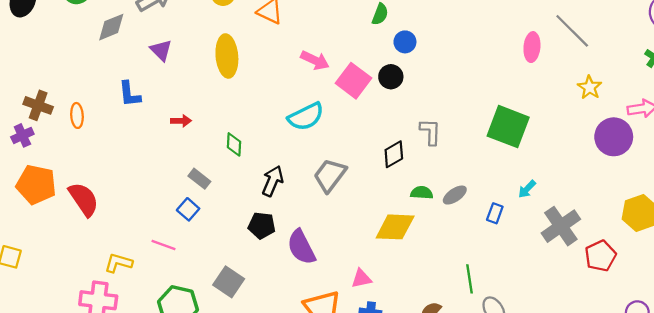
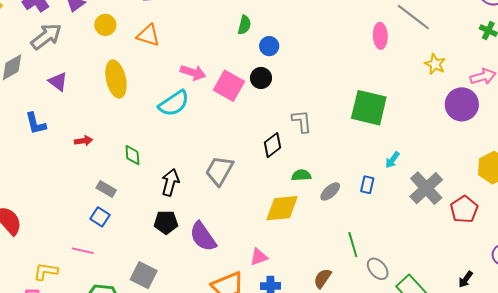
cyan semicircle: (306, 117) -> (174, 103), moved
gray ellipse: (455, 195) -> (330, 191), moved

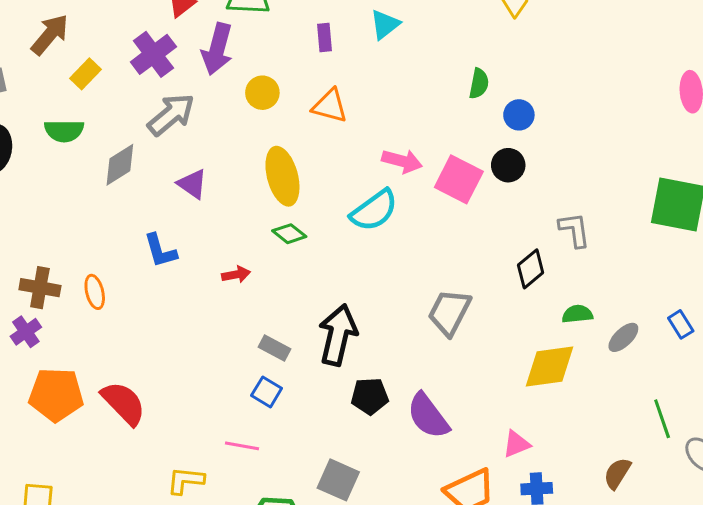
green diamond: (132, 155) -> (289, 234), moved, turned -45
black arrow: (170, 182) -> (338, 335), moved, size x1.4
blue rectangle: (367, 185) -> (681, 324), turned -42

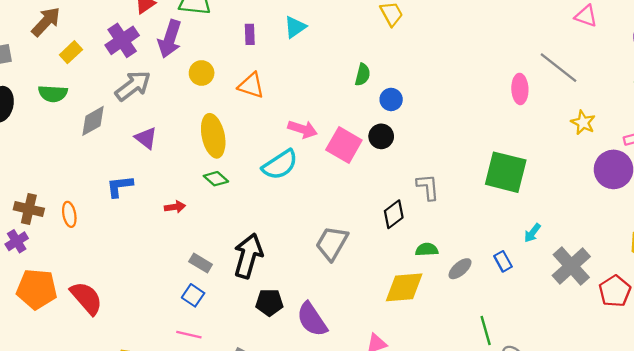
blue L-shape: (160, 251) -> (120, 186), turned 96
pink line: (242, 446) -> (189, 335), moved

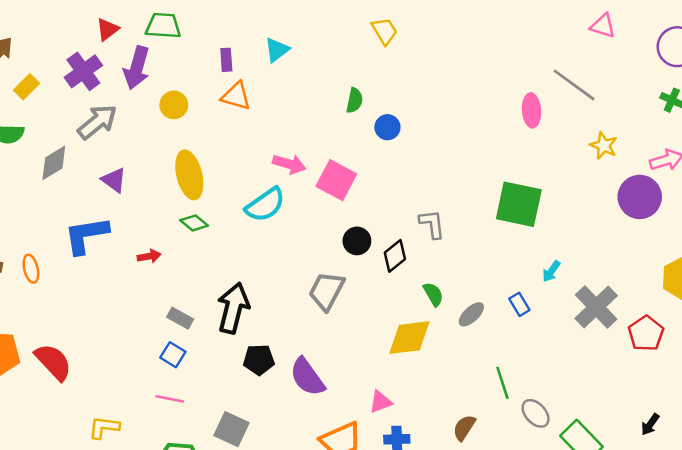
orange triangle: (251, 85) -> (236, 96), moved
black circle: (381, 136) -> (357, 241), moved
blue L-shape: (120, 186) -> (86, 235), size x1.5
green semicircle: (427, 250) -> (433, 294), turned 65

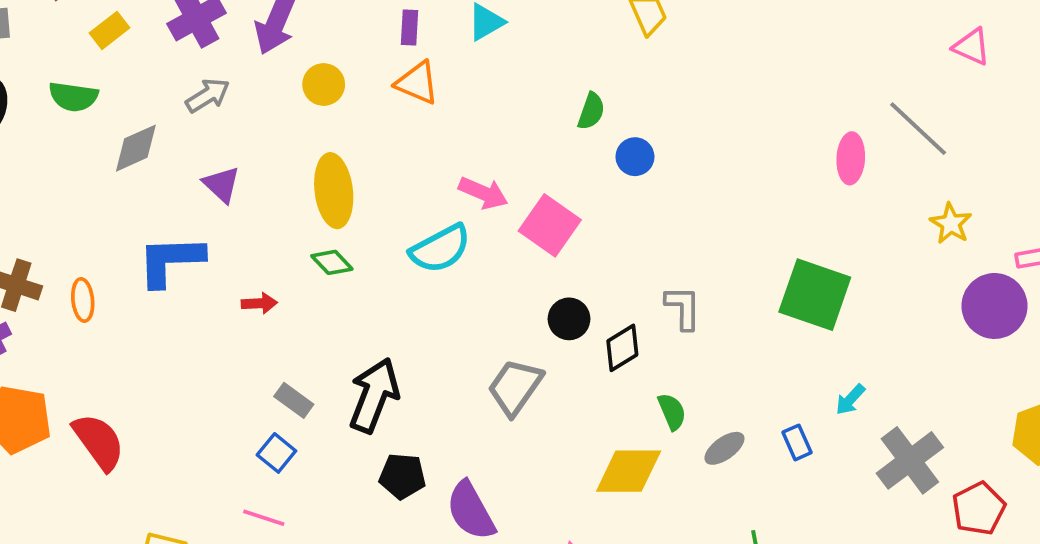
gray arrow: (97, 122) -> (208, 95), size x0.7

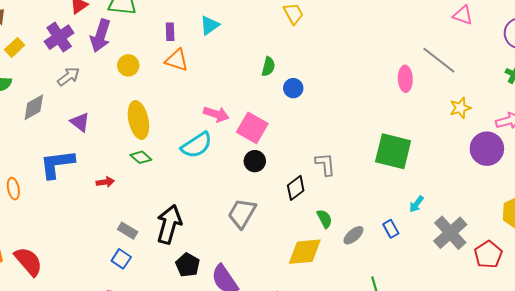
yellow star: (951, 223) -> (460, 108), turned 30
black circle: (569, 319) -> (255, 161), moved
black pentagon: (402, 476) -> (188, 265), turned 30

